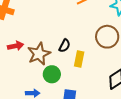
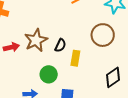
brown star: (39, 54) -> (36, 40), moved

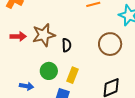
black semicircle: (60, 45) -> (66, 45), turned -40
yellow rectangle: (75, 58) -> (72, 75), moved

